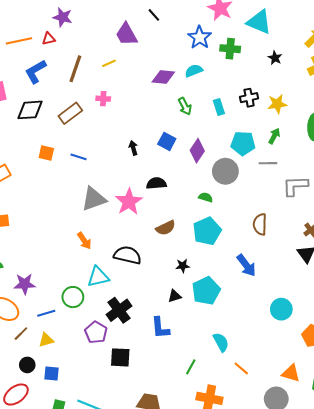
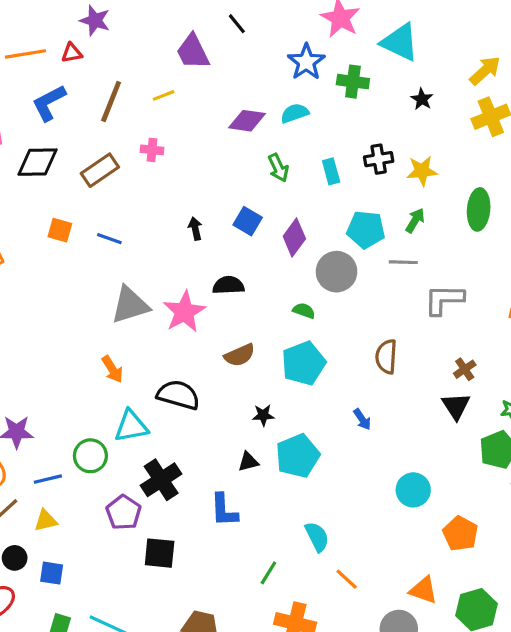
blue arrow: (246, 265) -> (362, 419), size x0.6

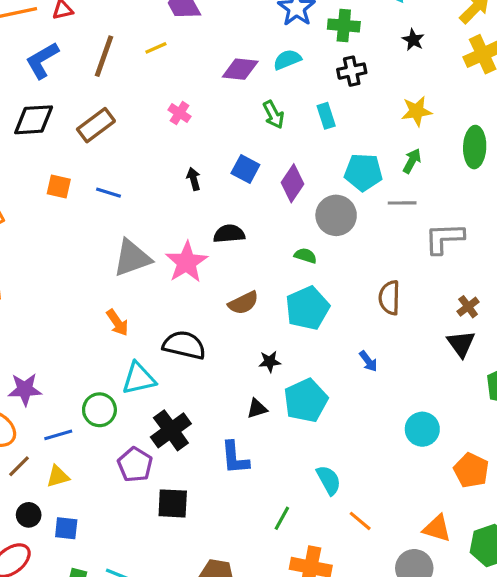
pink cross: (152, 150) -> (179, 113), moved, turned 30
black cross: (379, 159) -> (352, 71), moved

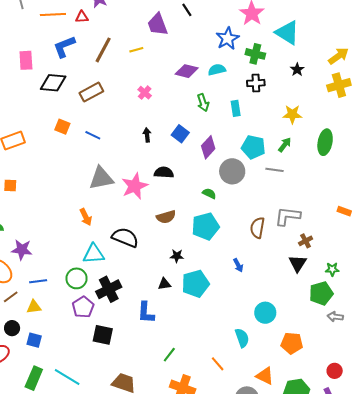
gray L-shape: (444, 238) -> (288, 216), moved
green circle: (99, 410) -> (76, 278), moved
orange pentagon: (471, 470) -> (292, 343), turned -30
cyan semicircle: (329, 480) -> (242, 338), moved

